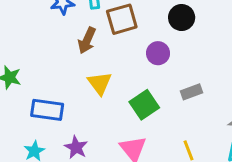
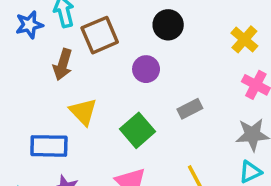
blue rectangle: (47, 110) -> (49, 146), moved

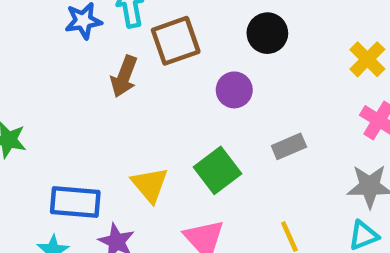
yellow triangle: (83, 112) -> (150, 185), moved
blue rectangle: (49, 146) -> (75, 202), moved

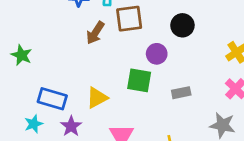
green square: (218, 170) -> (139, 80), moved, turned 35
yellow triangle: (150, 185) -> (97, 98), turned 30

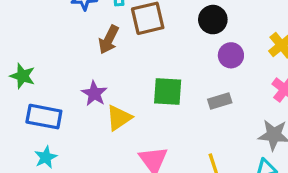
purple circle: (157, 54) -> (231, 55), moved
blue rectangle: (52, 99) -> (44, 117), moved
purple star: (71, 126) -> (94, 93), moved

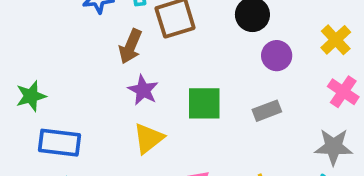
green star: (23, 76) -> (31, 96), turned -30
purple star: (94, 93) -> (143, 90), moved

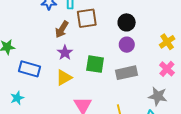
purple circle: (277, 56) -> (127, 45), moved
gray rectangle: (267, 111) -> (127, 73), size x1.5
blue rectangle: (59, 143) -> (29, 69), moved

